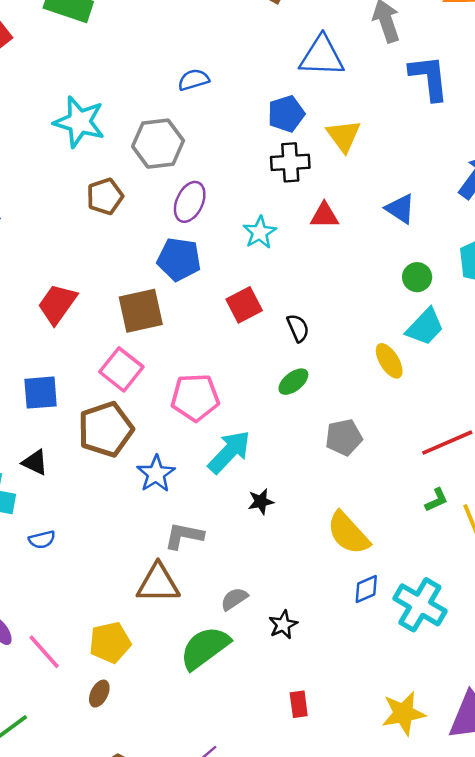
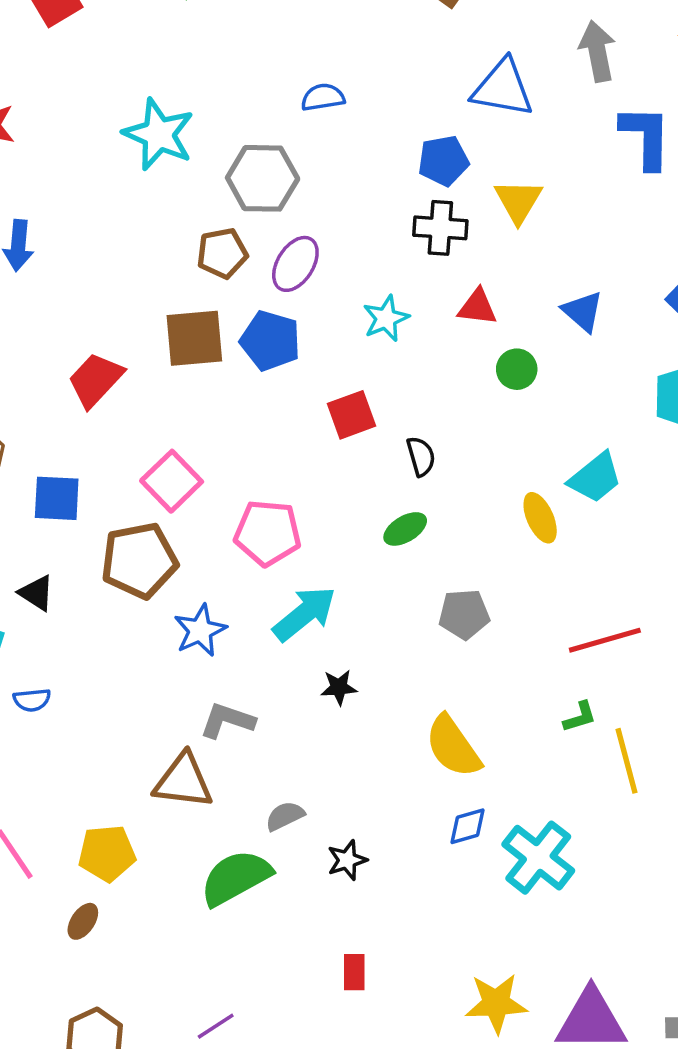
brown pentagon: (105, 196) -> (222, 253), moved
green circle: (417, 277) -> (517, 369), moved
brown square: (141, 311) -> (194, 338), moved

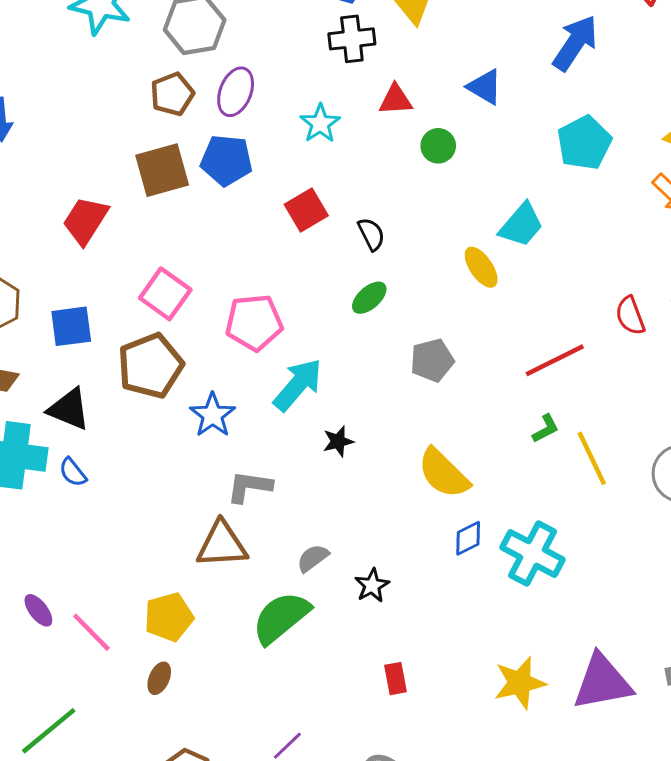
black triangle: (36, 593) -> (69, 409), size x1.4
blue semicircle: (32, 700) -> (73, 472), moved, turned 68

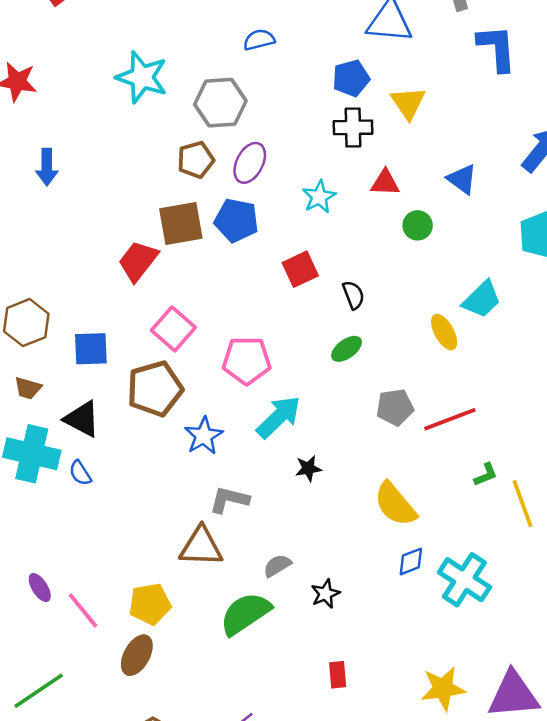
red trapezoid: (85, 221) -> (138, 261), moved
red line: (555, 360) -> (450, 419), moved
brown ellipse: (159, 678) -> (137, 655), size x1.5

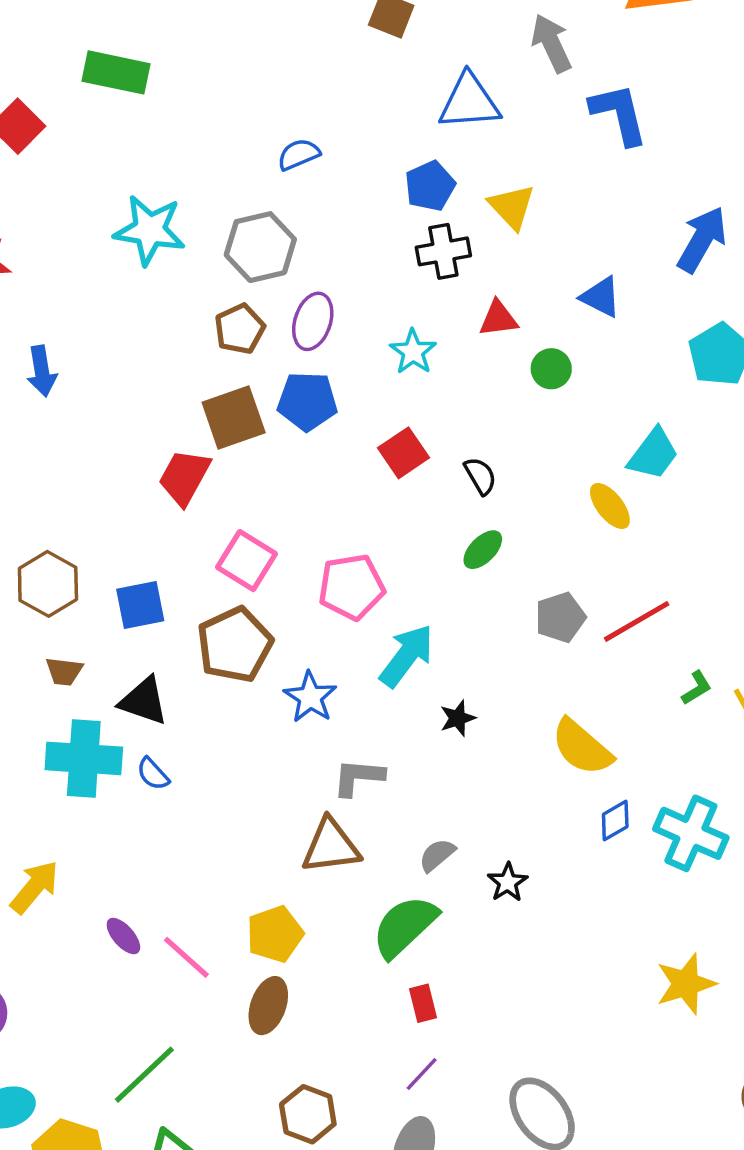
red rectangle: (338, 675) -> (423, 1003), moved

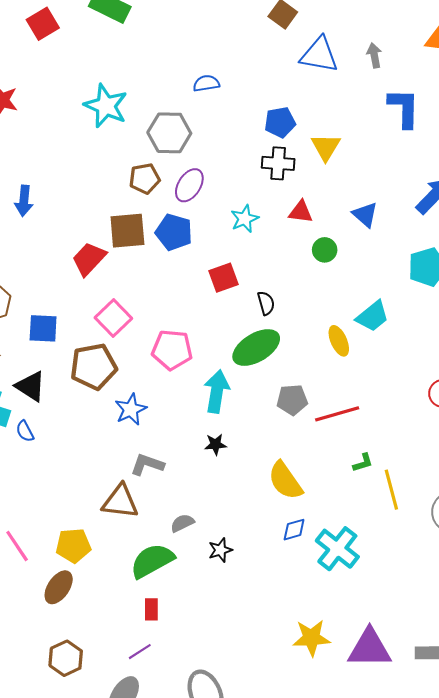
gray arrow: (551, 43) -> (374, 55), size x0.7
blue triangle: (469, 102) -> (319, 55), moved
blue arrow: (42, 371) -> (24, 201), moved
green ellipse: (483, 550) -> (256, 348), size x1.8
cyan arrow: (407, 656) -> (217, 391), moved, turned -42

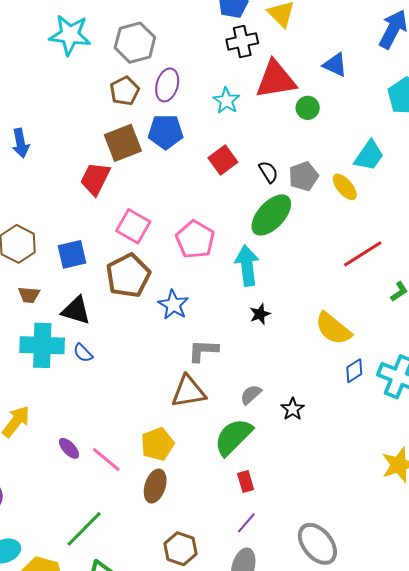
red triangle: (301, 212) -> (276, 80), size x1.8
pink pentagon: (172, 350) -> (195, 239), turned -30
gray pentagon: (292, 400) -> (304, 176), moved

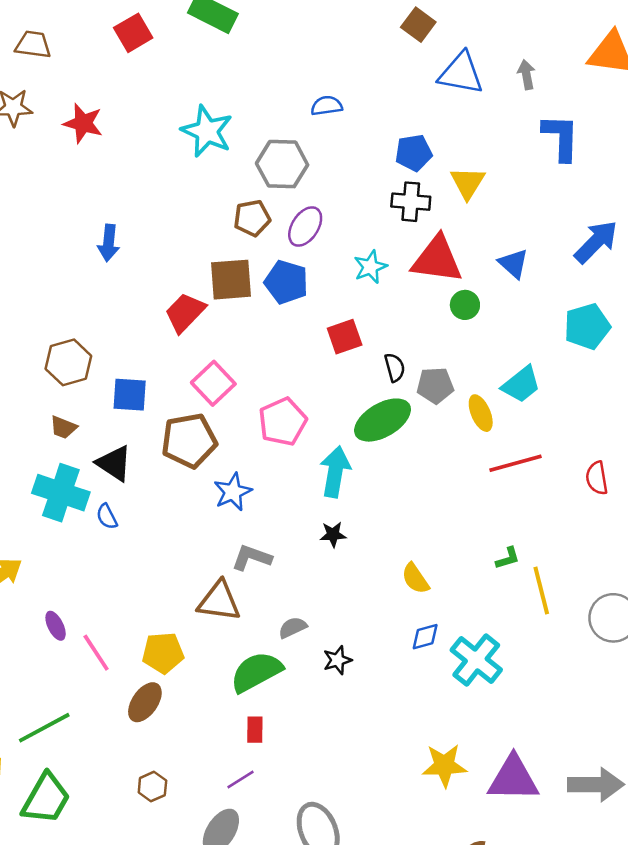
red line: (363, 254) -> (516, 463), moved
yellow semicircle: (333, 329) -> (415, 578), size x0.7
brown hexagon: (180, 549) -> (152, 787), size x0.7

